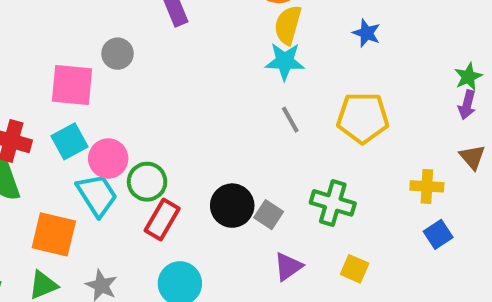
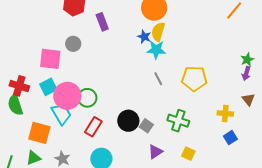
blue star: (367, 33) -> (144, 37), moved
pink circle: (108, 159) -> (67, 96), size x1.4
green circle: (147, 182) -> (87, 98), moved

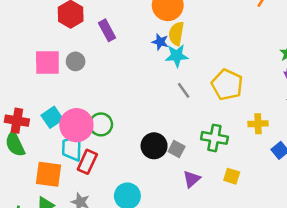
pink square: (50, 59) -> (47, 63), moved
yellow pentagon: (194, 79) -> (227, 85), turned 30
cyan trapezoid: (61, 114) -> (72, 148), turned -140
yellow cross: (225, 114) -> (258, 124), moved
red rectangle: (93, 127) -> (87, 162), moved

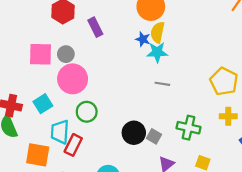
yellow pentagon: (227, 85) -> (224, 81), moved
gray line: (184, 90) -> (162, 84), turned -48
pink circle: (76, 125) -> (73, 79), moved

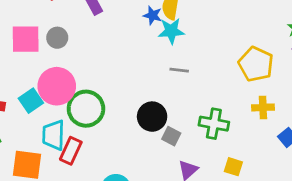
pink circle: (73, 79) -> (57, 86), moved
green circle: (87, 112) -> (86, 109), size x1.4
black circle: (134, 133) -> (152, 117), moved

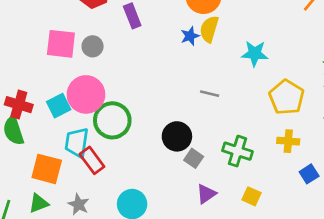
blue star: (153, 15) -> (190, 36), turned 30
cyan star: (171, 31) -> (255, 53), moved
red rectangle: (71, 151) -> (92, 160), turned -68

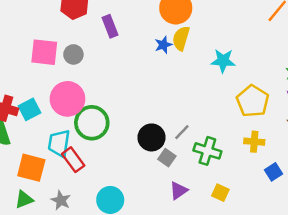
gray line: (210, 94) -> (182, 132), moved, turned -60
cyan square: (59, 106) -> (30, 109), moved

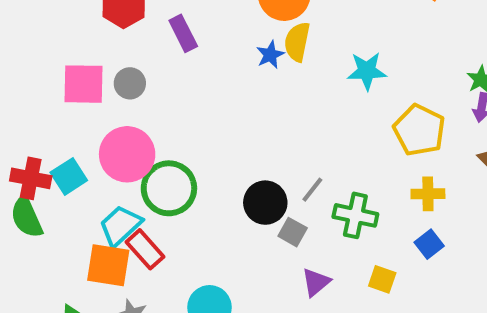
cyan trapezoid: (59, 143) -> (120, 226), turned 44
orange square: (31, 168) -> (108, 265), moved
blue square: (274, 172) -> (429, 244), moved

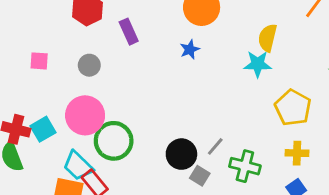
yellow semicircle: (297, 42) -> (267, 38), moved
pink square: (83, 84) -> (39, 61), moved, size x0.6
cyan trapezoid: (120, 226) -> (78, 166), turned -96

